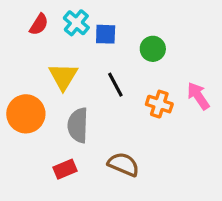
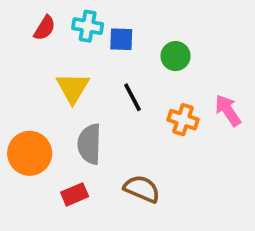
cyan cross: (76, 23) -> (88, 26), turned -30
orange circle: (26, 114) -> (30, 153), moved

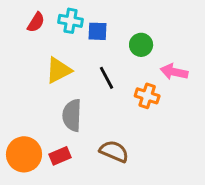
yellow triangle: (73, 88) -> (59, 70), turned 32
pink arrow: (228, 110) -> (174, 72), moved, turned -44
orange circle: (30, 153) -> (24, 154), moved

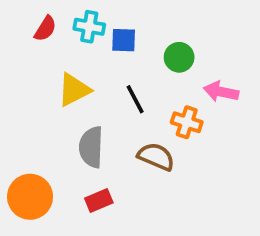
brown semicircle: (114, 151) -> (156, 157), moved
red rectangle: (60, 156) -> (99, 201), moved

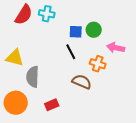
red semicircle: (45, 29) -> (24, 15), size x1.5
blue square: (124, 40) -> (76, 32), moved
yellow triangle: (74, 90) -> (15, 58), moved, turned 42
gray semicircle: (91, 147) -> (33, 77), moved

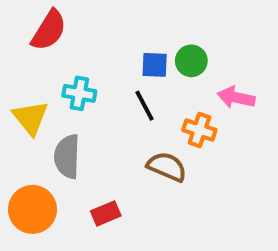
cyan cross: (47, 14) -> (79, 93), moved
yellow triangle: (15, 58) -> (30, 118), turned 36

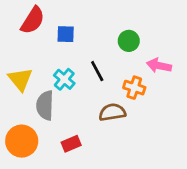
blue square: (155, 65) -> (66, 34), moved
cyan cross: (79, 93) -> (64, 79), moved, turned 30
brown semicircle: (167, 167) -> (112, 112), turned -32

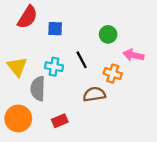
cyan cross: (64, 79) -> (54, 67), turned -30

